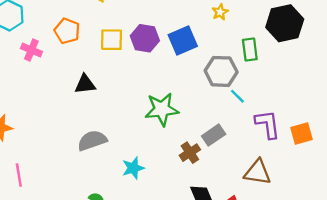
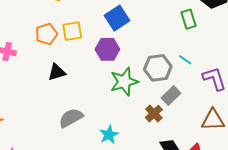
orange pentagon: (67, 31) -> (46, 34), moved, turned -30
purple hexagon: (145, 38) -> (107, 49), moved
blue square: (183, 41) -> (117, 18), moved
gray hexagon: (221, 71) -> (158, 68), moved

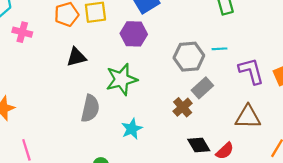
cyan line: (185, 60) -> (220, 49), turned -40
green star: (124, 82) -> (122, 79), moved
gray semicircle: (71, 118) -> (90, 108), turned 130

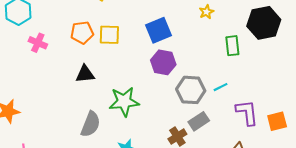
purple hexagon: (134, 34) -> (163, 62), moved
cyan line: (220, 49) -> (221, 87), turned -32

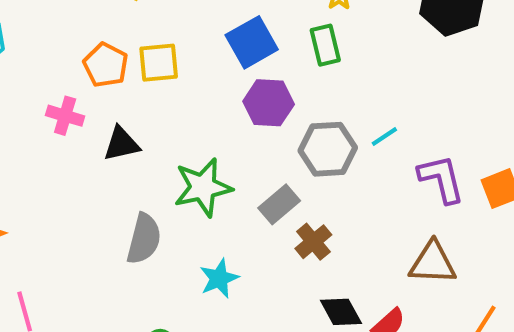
orange pentagon: (82, 33) -> (106, 65), turned -30
pink cross: (38, 43) -> (65, 116), moved
green rectangle: (232, 46) -> (325, 45), moved
gray rectangle: (199, 121) -> (279, 204), moved

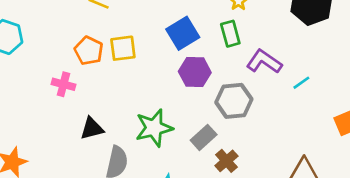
cyan line: (384, 136) -> (301, 83), moved
black triangle: (121, 144) -> (92, 128), moved
purple L-shape: (441, 179) -> (264, 62), moved, turned -40

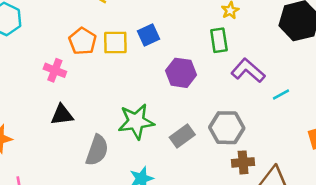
blue square: (183, 33) -> (148, 35), moved, size x0.7
gray hexagon: (234, 101) -> (227, 128), moved
black triangle: (92, 128) -> (62, 115), moved
brown cross: (226, 161) -> (243, 162), moved, turned 30

